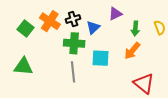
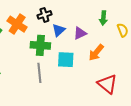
purple triangle: (115, 14) -> (80, 33), moved
black cross: (73, 19) -> (44, 15), moved
green arrow: (135, 29) -> (103, 18), moved

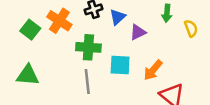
blue triangle: (59, 30) -> (118, 17), moved
orange arrow: (96, 52) -> (153, 70), moved

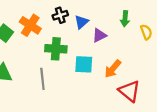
gray line: (87, 81) -> (42, 79), moved

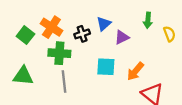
black cross: (60, 15) -> (82, 34), moved
green cross: (56, 49) -> (59, 53), moved

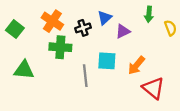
green square: (25, 35) -> (15, 29), moved
gray line: (64, 82) -> (85, 76), moved

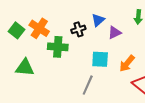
orange cross: (52, 21) -> (39, 28), moved
gray line: (85, 76) -> (88, 85), moved, turned 30

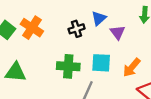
purple triangle: (115, 32) -> (118, 32), turned -40
green cross: (58, 47) -> (68, 66), moved

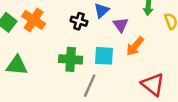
black cross: (77, 29) -> (79, 21), turned 35
orange arrow: (132, 68) -> (135, 46), moved

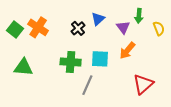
black cross: (79, 21) -> (78, 28), turned 32
purple triangle: (121, 25) -> (123, 27), moved
red triangle: (153, 84) -> (143, 84), turned 40

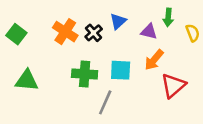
orange cross: (38, 27) -> (65, 32), moved
purple triangle: (123, 27) -> (149, 32), turned -40
red triangle: (143, 84) -> (173, 86), moved

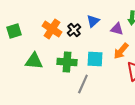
green square: (16, 34) -> (14, 31), turned 35
green triangle: (27, 80) -> (34, 61), moved

